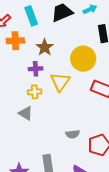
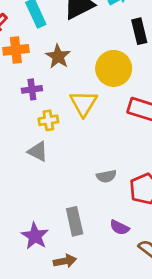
purple cross: (36, 69) -> (32, 89), moved

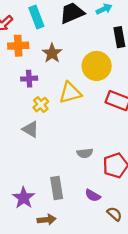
yellow triangle: (83, 103) -> (70, 93), turned 40
yellow cross: (48, 120) -> (41, 105), turned -35

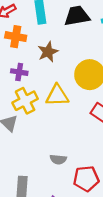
yellow cross: (41, 105) -> (25, 101), size x1.5

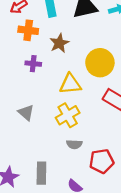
yellow cross: (25, 101) -> (68, 115), moved

